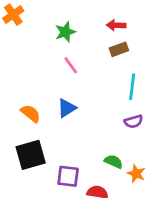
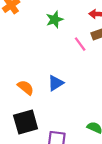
pink line: (71, 65) -> (80, 44), moved

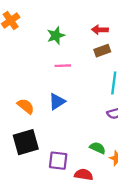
pink line: (80, 44) -> (63, 66), moved, turned -56

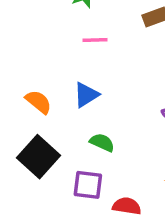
black square: (26, 142) -> (38, 157), turned -32
green semicircle: (98, 148) -> (102, 142), moved

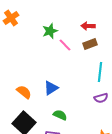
pink line: (95, 40) -> (65, 45), moved, turned 48

